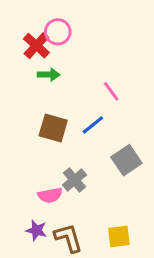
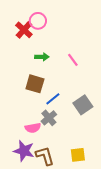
green arrow: (49, 75) -> (42, 57), moved
blue line: (93, 125) -> (53, 99), moved
purple star: (36, 230) -> (24, 151), size x1.5

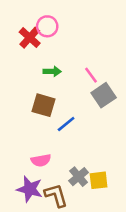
gray square: (83, 105) -> (104, 95), moved
gray cross: (49, 118) -> (79, 177), moved
yellow square: (78, 155) -> (99, 180), moved

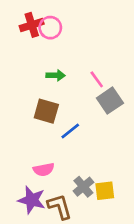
red cross: (30, 38) -> (32, 25), moved, turned 30

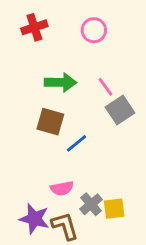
pink circle: (50, 28) -> (94, 30), moved
green arrow: (56, 75) -> (61, 82), size x1.5
pink semicircle: (44, 169) -> (62, 188), moved

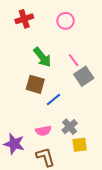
green arrow: (61, 82) -> (42, 57), turned 50
gray cross: (91, 204) -> (70, 127), moved
purple star: (34, 219) -> (14, 144), moved

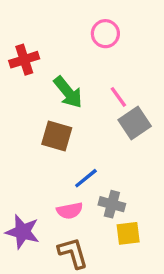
red cross: (24, 19) -> (24, 60), moved
blue line: (53, 99) -> (86, 178), moved
gray cross: (70, 127) -> (112, 204), turned -35

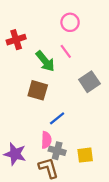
pink line: (118, 97) -> (66, 51), moved
gray cross: (112, 204) -> (57, 151), moved
pink semicircle: (70, 211) -> (46, 140), turned -77

